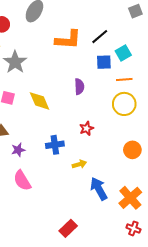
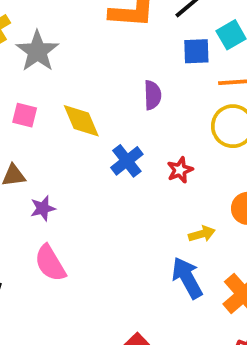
red star: (86, 128) -> (180, 170), moved
blue cross: (55, 145) -> (127, 161), moved, turned -30
yellow arrow: (79, 164) -> (202, 234), moved

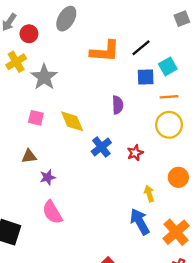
yellow arrow: (202, 234) -> (149, 194), turned -91

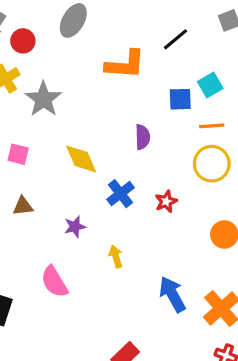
black line: (141, 48) -> (176, 39), moved
pink square: (36, 118) -> (18, 154), moved
purple star: (48, 177) -> (75, 227), moved
yellow arrow: (149, 194) -> (116, 257), moved

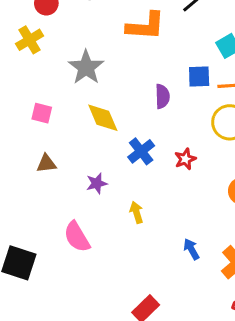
gray star: (43, 99) -> (86, 67), moved
blue square: (180, 99) -> (199, 76), moved
blue arrow: (172, 294) -> (191, 249), size x0.6

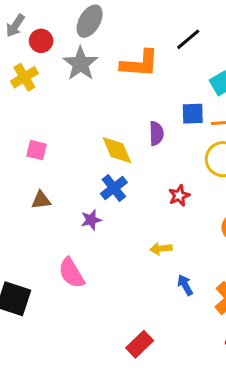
gray star: (86, 67) -> (81, 64), moved
yellow diamond: (103, 118) -> (117, 150), moved
blue cross: (141, 151) -> (114, 188), moved
yellow arrow: (136, 212) -> (161, 249), moved, turned -80

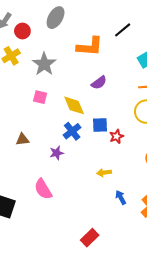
gray star: (81, 64) -> (44, 64), moved
blue square: (193, 114) -> (100, 125), moved
purple semicircle: (156, 133) -> (99, 83), moved, turned 56
pink square: (37, 150) -> (40, 97), moved

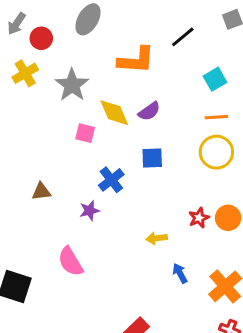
pink square: (40, 97) -> (85, 133), moved
yellow diamond: (74, 105) -> (114, 113), moved
blue square: (100, 125) -> (152, 158), moved
red star: (116, 136) -> (199, 218), moved

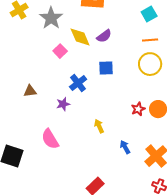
pink square: (85, 133) -> (60, 51), turned 32
yellow arrow: (157, 238) -> (99, 126), moved, turned 72

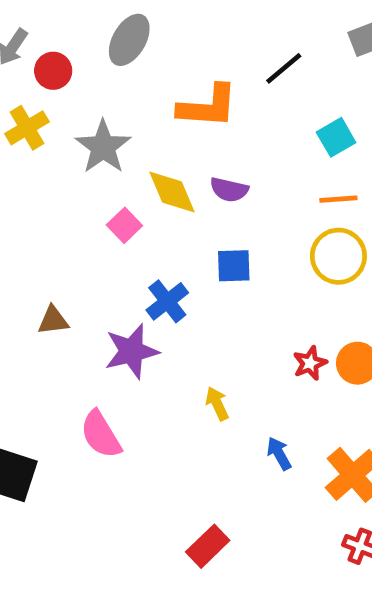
purple semicircle: (104, 36) -> (229, 190), turned 49
purple star: (63, 104) -> (132, 351), size x1.6

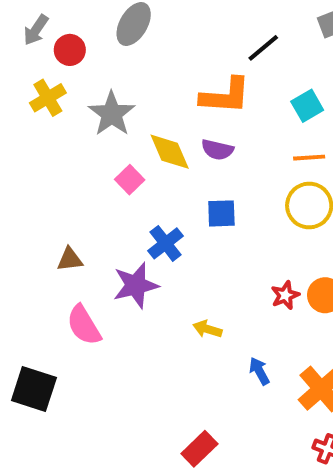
orange L-shape: (208, 106) -> (225, 96), moved
yellow arrow: (217, 404) -> (207, 329), turned -48
pink semicircle: (101, 434) -> (84, 325), moved

